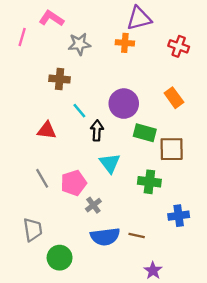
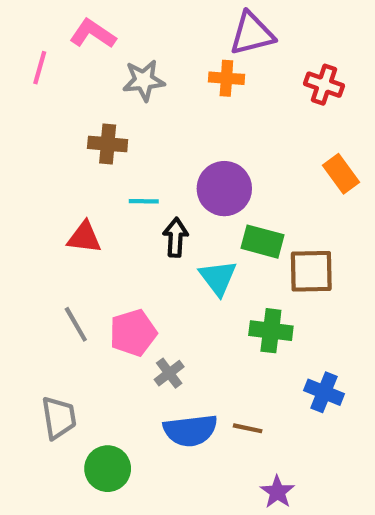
orange rectangle: (174, 98) -> (341, 174), moved
cyan line: (79, 111) -> (144, 201), turned -49
cyan triangle: (110, 163) -> (218, 278), moved
blue cross: (179, 216) -> (324, 392), turned 30

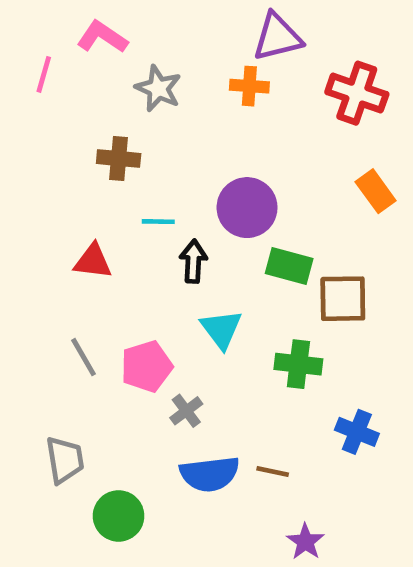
gray star: (144, 80) -> (158, 88), turned 30
red cross: (324, 85) -> (357, 93), size x1.4
cyan triangle: (218, 278) -> (221, 329), moved

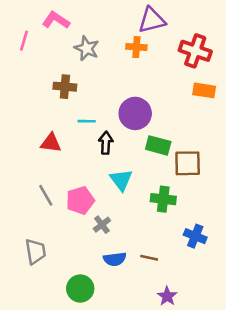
orange rectangle: (376, 191) -> (204, 90), moved, turned -45
blue semicircle: (210, 474) -> (115, 259), size x0.7
green circle: (119, 516) -> (80, 289), moved

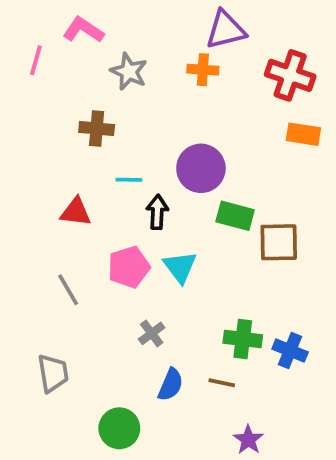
green cross: (163, 199) -> (243, 339), moved
pink pentagon: (80, 200) -> (129, 267), moved
blue semicircle: (115, 259) -> (171, 385), turned -60

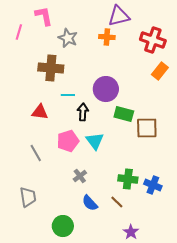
pink L-shape: (83, 30) -> (44, 16), turned 45
brown cross: (97, 128) -> (51, 68), size x1.4
orange rectangle: (303, 134) -> (160, 71), turned -60
brown line: (222, 383) -> (117, 202), turned 32
blue semicircle: (171, 385) -> (90, 203), turned 114

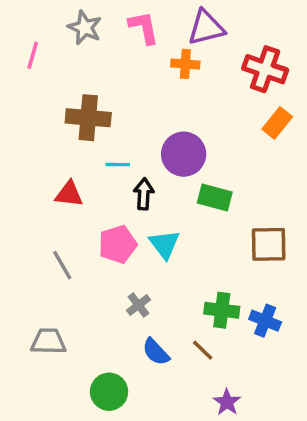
pink L-shape: (44, 16) -> (144, 28), moved
gray star: (68, 38) -> (85, 28), moved
brown square: (147, 128) -> (269, 244), moved
gray trapezoid: (28, 197) -> (48, 341), turned -80

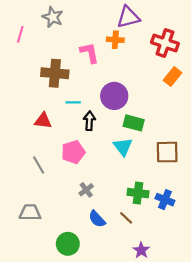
pink L-shape: (144, 28) -> (89, 53), moved
cyan triangle: (165, 244) -> (123, 147), moved

